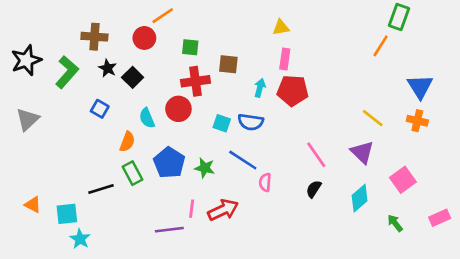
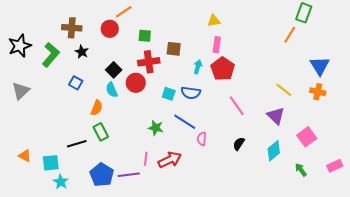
black square: (133, 77) -> (114, 70), moved
red pentagon: (293, 90) -> (223, 69), turned 30
pink line: (316, 155) -> (237, 106), moved
blue pentagon: (169, 163) -> (102, 175), moved

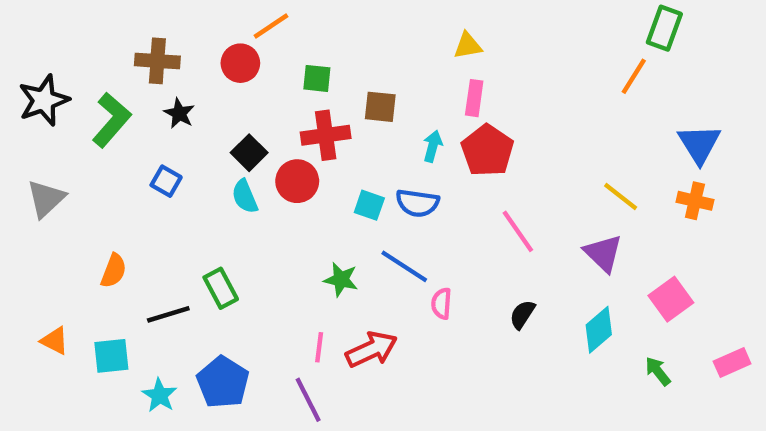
orange semicircle: (97, 108) -> (114, 271), moved
purple line: (129, 175) -> (308, 400), moved, turned 70
cyan star: (61, 182) -> (160, 395), moved

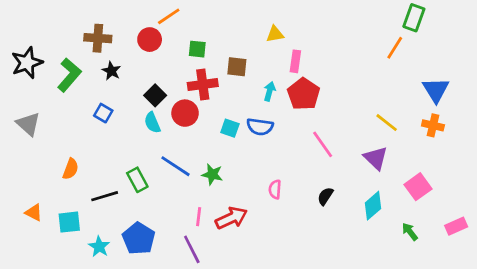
yellow triangle: (468, 46) -> (275, 34), moved
gray triangle: (46, 199) -> (28, 124), turned -35
blue line: (404, 266) -> (175, 166), moved

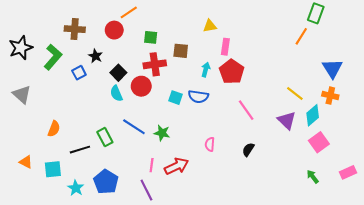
black star: (111, 71) -> (96, 56), moved
blue square: (103, 113) -> (79, 73), moved, turned 32
cyan diamond: (373, 206) -> (313, 115), moved

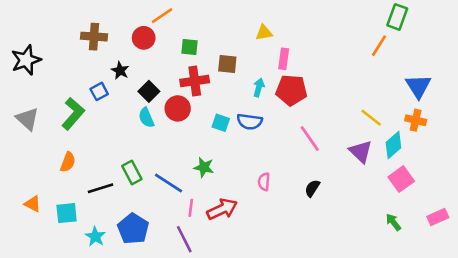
green L-shape: (53, 57) -> (73, 114), moved
red pentagon: (232, 72) -> (291, 90), turned -30
blue line: (134, 127) -> (169, 183), moved

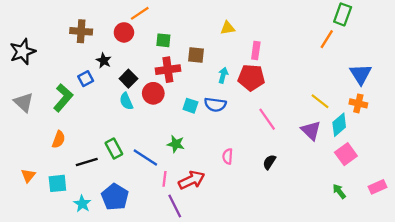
pink rectangle: (284, 59) -> (256, 50), moved
orange triangle: (33, 204) -> (28, 176), turned 42
purple line: (184, 239) -> (175, 206), moved

